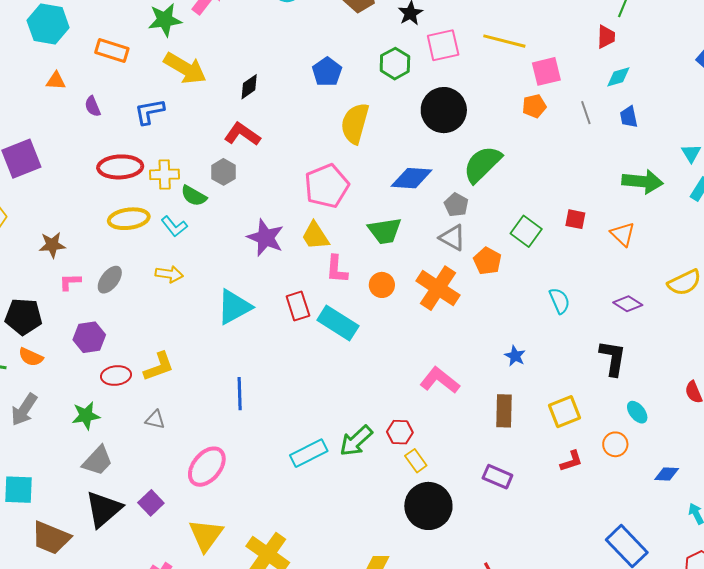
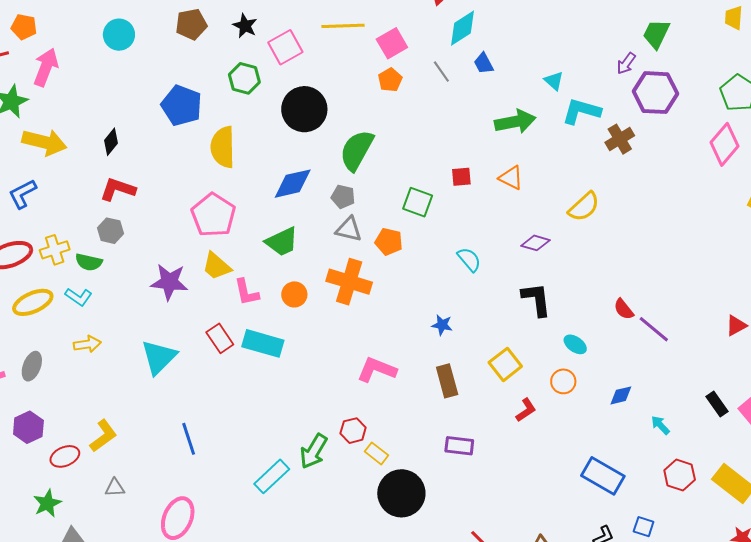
blue pentagon: (327, 72) -> (182, 105), size x1.4
cyan diamond: (618, 77) -> (462, 28), size x1.4

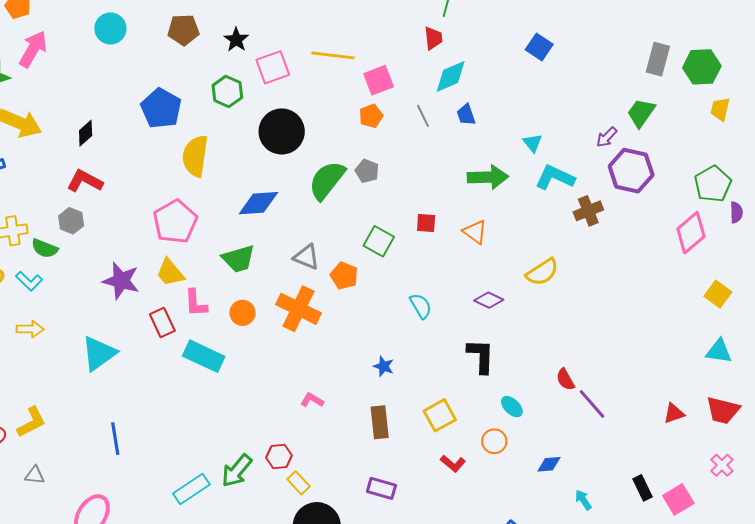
gray pentagon: (343, 197) -> (367, 171), moved
red rectangle: (220, 338) -> (162, 322), moved
pink L-shape: (377, 370) -> (312, 400), size x0.6
red L-shape: (526, 410) -> (453, 464), turned 65

